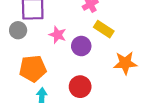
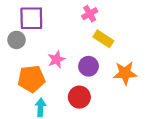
pink star: (58, 35) -> (57, 59), moved, turned 30
purple circle: (81, 46) -> (89, 66), moved

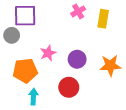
yellow rectangle: (103, 39) -> (103, 19), moved, turned 66

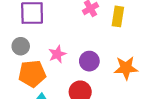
gray circle: (12, 35) -> (21, 46), moved

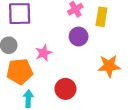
purple circle: (89, 61) -> (79, 37), moved

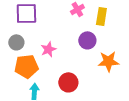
purple circle: (79, 37) -> (87, 40), moved

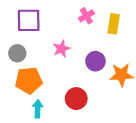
purple circle: (87, 40) -> (95, 61), moved
pink star: (48, 49) -> (61, 49), moved

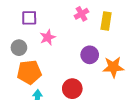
purple square: (29, 20) -> (29, 18), size x0.7
pink star: (61, 49) -> (48, 37), moved

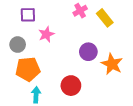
yellow rectangle: (106, 21) -> (105, 18), turned -48
orange star: (113, 67) -> (112, 64), turned 30

